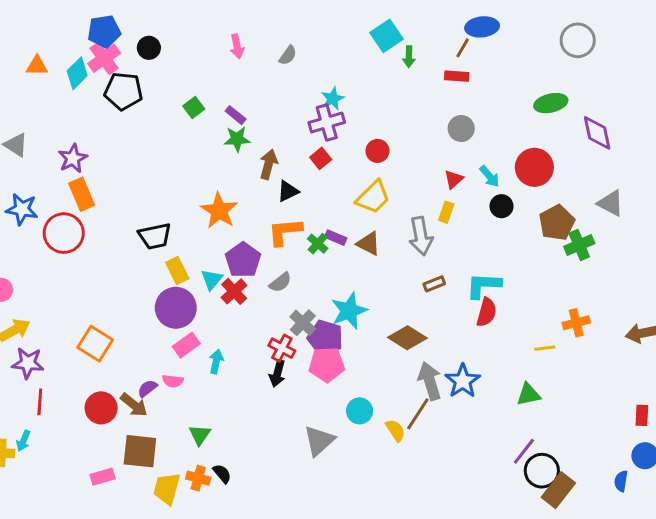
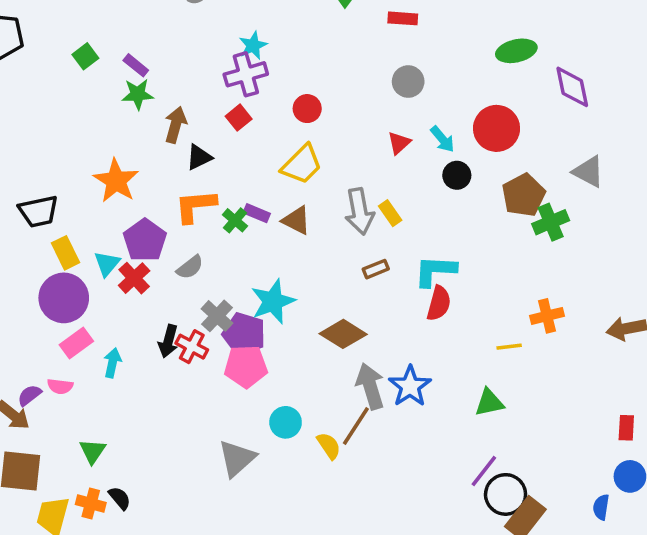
yellow rectangle: (446, 212) -> (390, 213), moved, turned -54
black arrow: (277, 374) -> (168, 341), moved

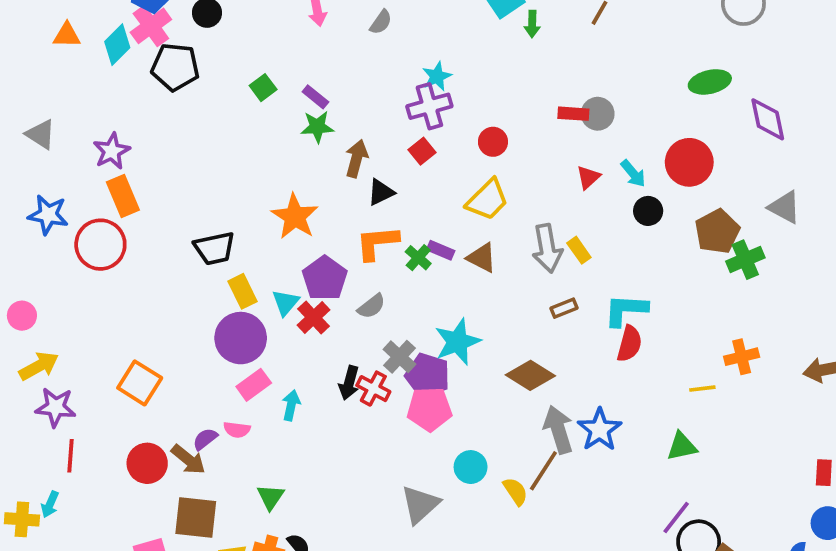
red rectangle: (403, 18) -> (573, 114), moved

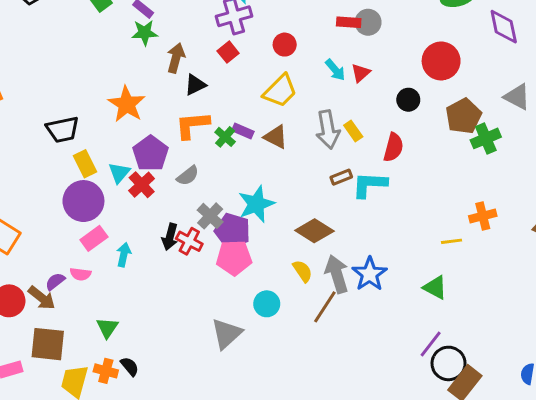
cyan arrow: (633, 174) -> (335, 70), moved
cyan L-shape: (626, 310) -> (370, 185), moved
red semicircle: (629, 344) -> (393, 147), moved
green triangle: (682, 446) -> (435, 287), turned 40
yellow semicircle: (515, 491) -> (303, 271), moved

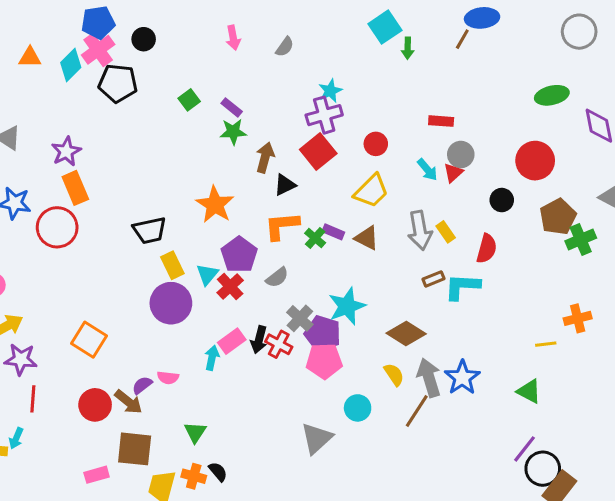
gray circle: (368, 22) -> (461, 155), moved
red square: (228, 52) -> (318, 151), size x1.6
pink rectangle: (94, 238) -> (232, 341), moved

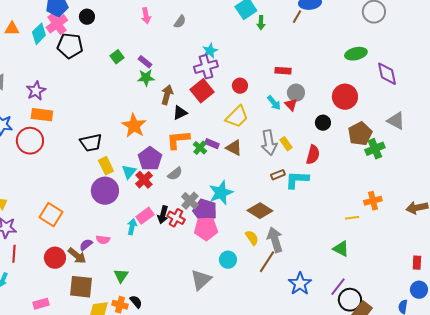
red triangle: (453, 173) -> (291, 105), turned -32
orange rectangle: (75, 188) -> (42, 115), turned -60
blue star: (462, 378) -> (300, 284), moved
pink rectangle: (97, 475) -> (41, 304), moved

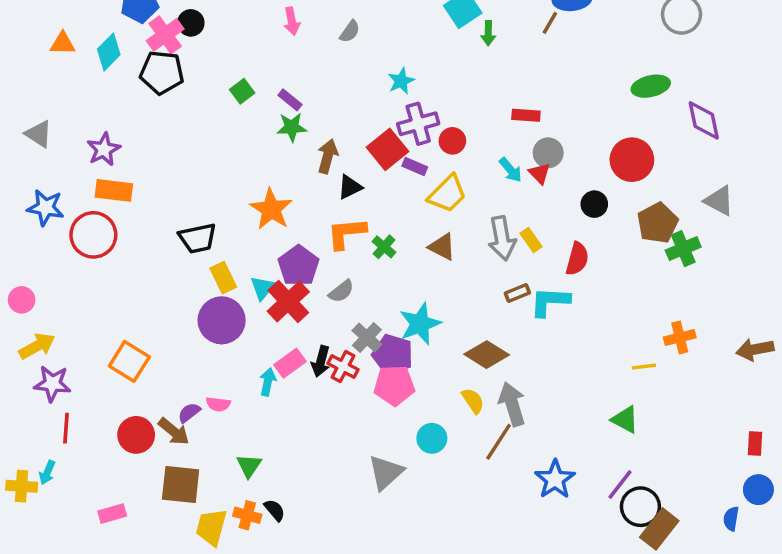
pink cross: (57, 24) -> (165, 35), moved
purple cross: (206, 67) -> (418, 124), moved
purple rectangle: (212, 144) -> (415, 166), moved
red cross: (144, 180) -> (288, 302), size x1.4

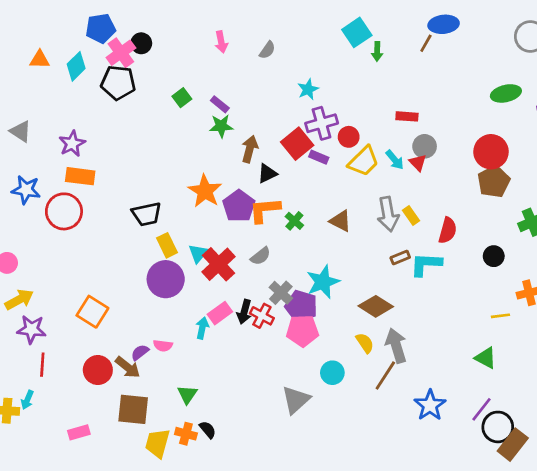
yellow trapezoid: (447, 194) -> (364, 161), moved
black circle: (594, 204) -> (494, 256), moved
brown pentagon: (658, 223) -> (494, 182), moved
purple pentagon: (299, 266) -> (239, 206), moved

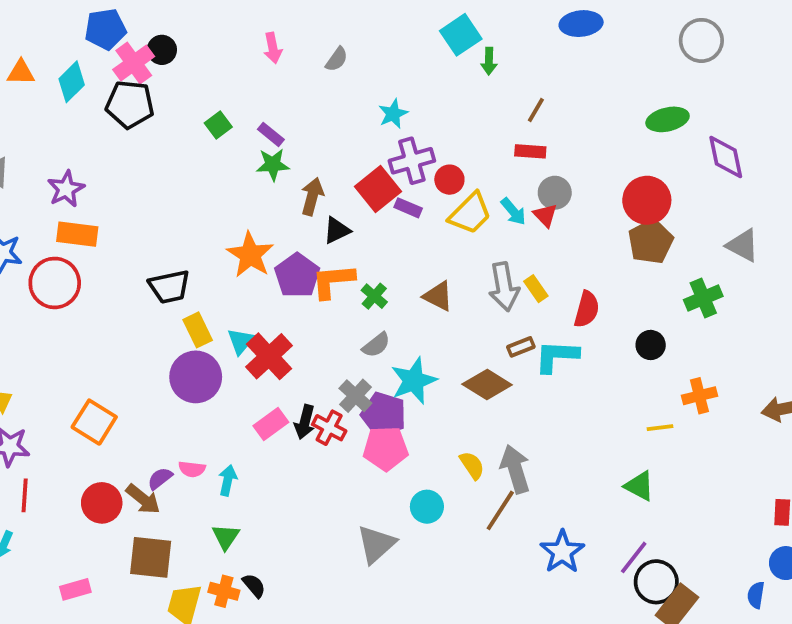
brown line: (426, 43) -> (536, 110), moved
gray semicircle: (261, 256) -> (376, 345), moved
brown diamond: (376, 306) -> (487, 384), moved
cyan arrow: (202, 328) -> (228, 480), moved

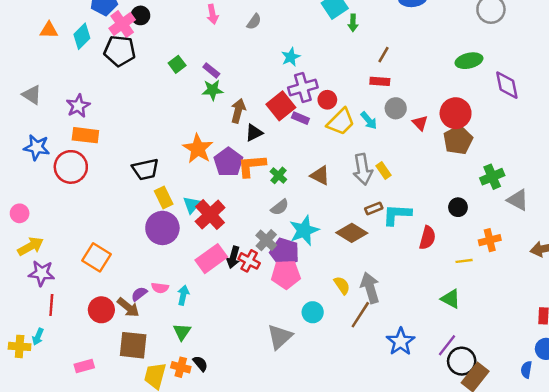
red triangle: (545, 215) -> (420, 123), moved
gray triangle: (743, 245) -> (518, 200), moved
red semicircle: (587, 309) -> (427, 238), moved
pink rectangle: (271, 424) -> (211, 259), size x1.4

